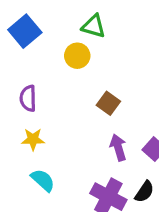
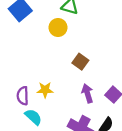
purple semicircle: (28, 98) -> (23, 96), moved
yellow star: (33, 139) -> (45, 90), moved

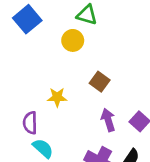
yellow star: (45, 90) -> (57, 97), moved

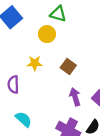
yellow star: (57, 97) -> (35, 63), moved
purple semicircle: (30, 123) -> (13, 84), moved

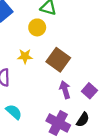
brown square: (68, 67) -> (58, 60), size x1.5

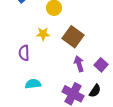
cyan semicircle: (14, 112) -> (33, 84), turned -49

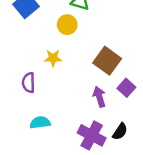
brown square: (73, 37) -> (107, 61), moved
purple square: (101, 65) -> (126, 88), moved

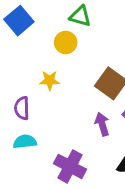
cyan semicircle: (40, 123) -> (25, 142), moved
purple cross: (92, 135) -> (70, 166), moved

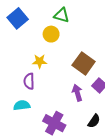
purple semicircle: (22, 108) -> (29, 81), moved

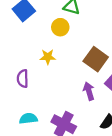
purple semicircle: (29, 81) -> (23, 79), moved
cyan semicircle: (22, 105) -> (28, 118), moved

